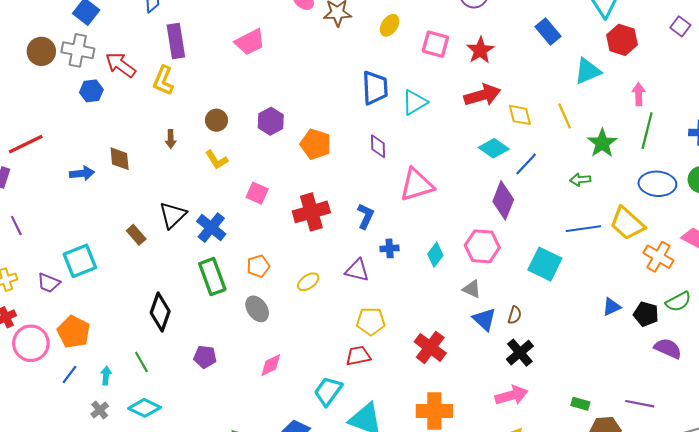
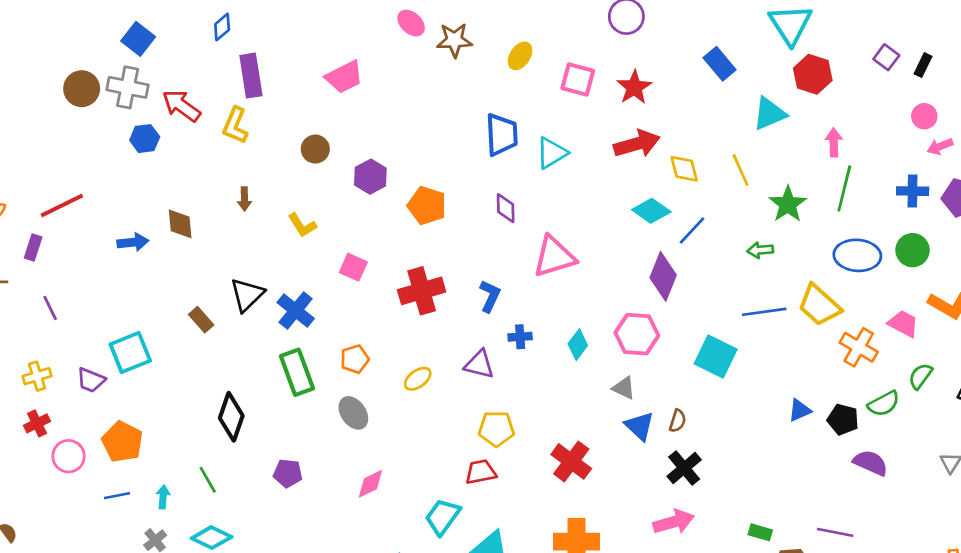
brown circle: (216, 120) -> (315, 149), moved
pink circle: (31, 343) -> (69, 456), size x0.7
blue line: (69, 375) -> (117, 496), turned 42

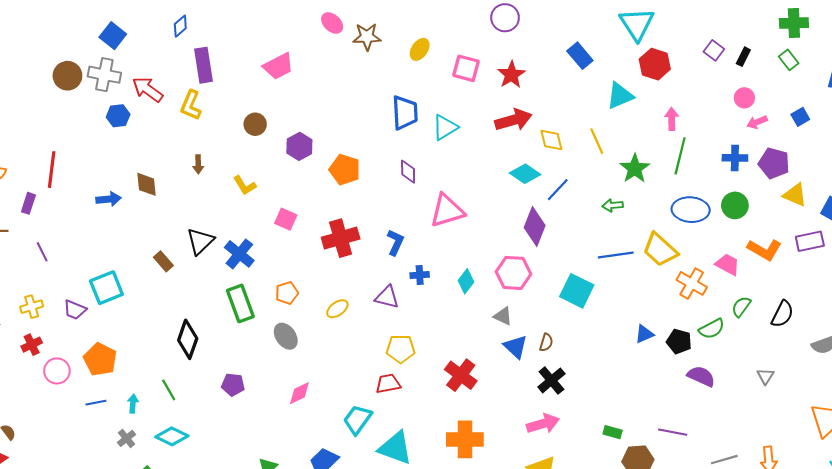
red line: (62, 206) -> (52, 170), turned -57

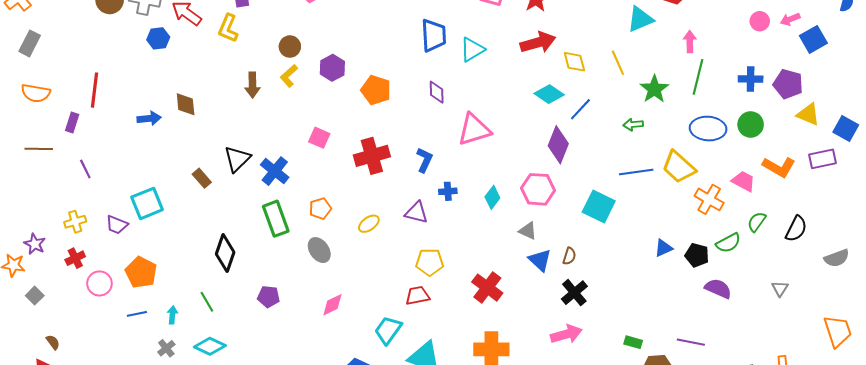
blue square: (800, 117) -> (813, 39), size x1.5
pink arrow: (757, 122) -> (790, 19), moved
brown arrow: (198, 164) -> (252, 85), moved, size x1.4
yellow L-shape: (245, 185) -> (289, 76), moved, turned 80

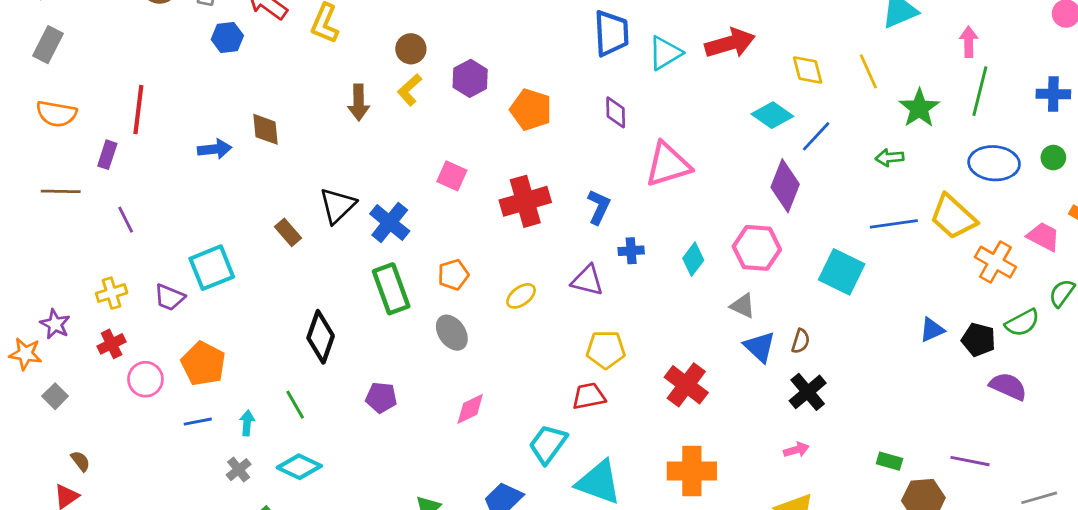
red arrow: (538, 42) -> (730, 43), moved
green circle: (751, 124) -> (1053, 158), size x0.7
pink arrow: (566, 334) -> (796, 450), size x0.6

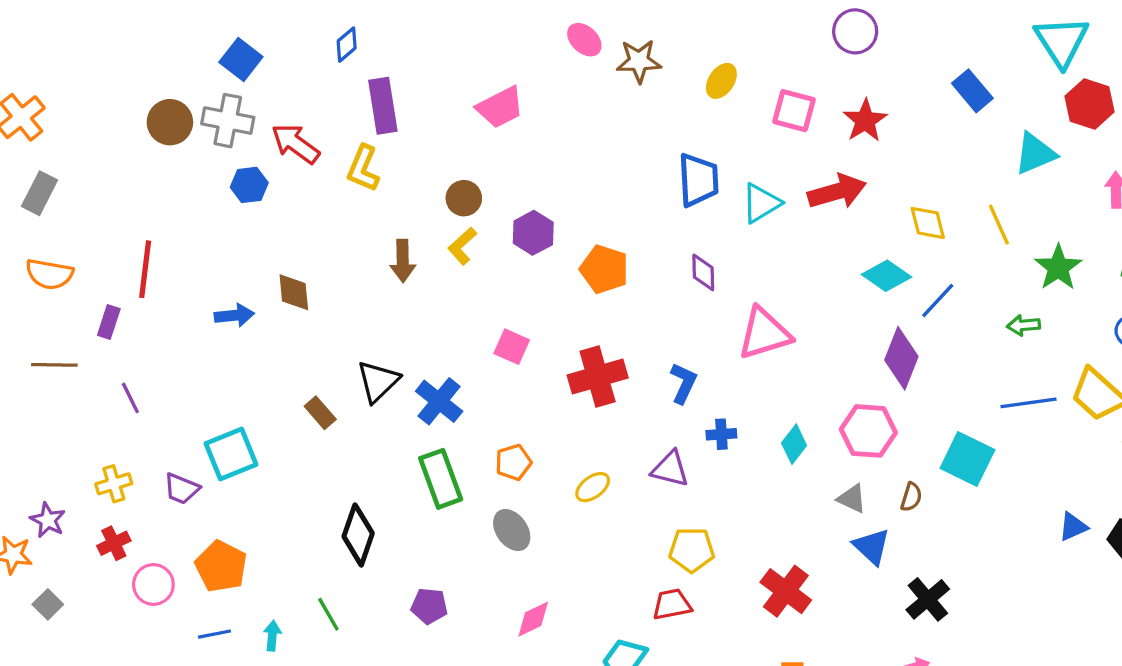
brown semicircle: (801, 341) -> (911, 497), moved

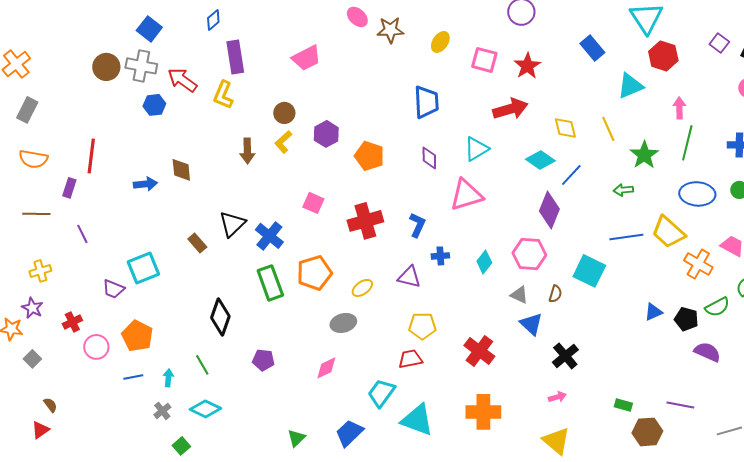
cyan triangle: (761, 203) -> (476, 149), moved
orange pentagon: (513, 462) -> (314, 273), size x1.6
yellow cross: (114, 484) -> (40, 271), moved
gray ellipse: (512, 530) -> (343, 323), moved, turned -70

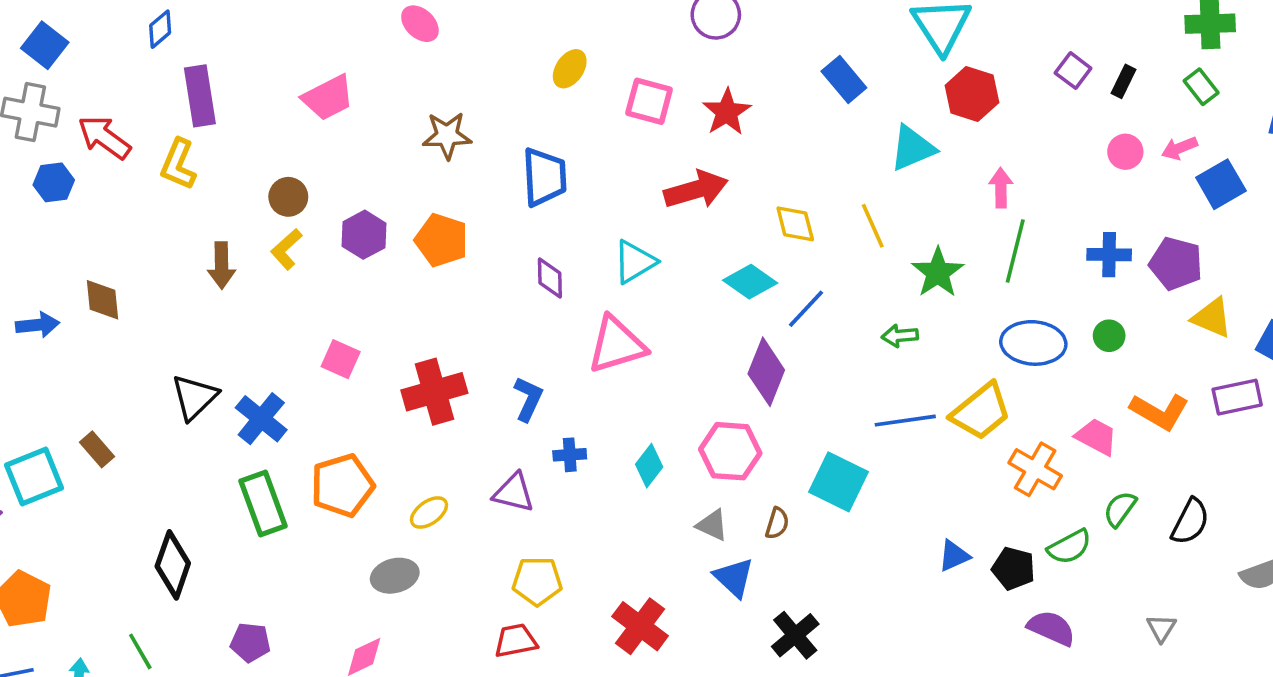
brown star: (390, 30) -> (447, 135), moved
orange pentagon: (369, 156) -> (442, 240), moved
yellow trapezoid: (668, 232) -> (981, 412), turned -81
brown rectangle: (197, 243) -> (97, 449), moved

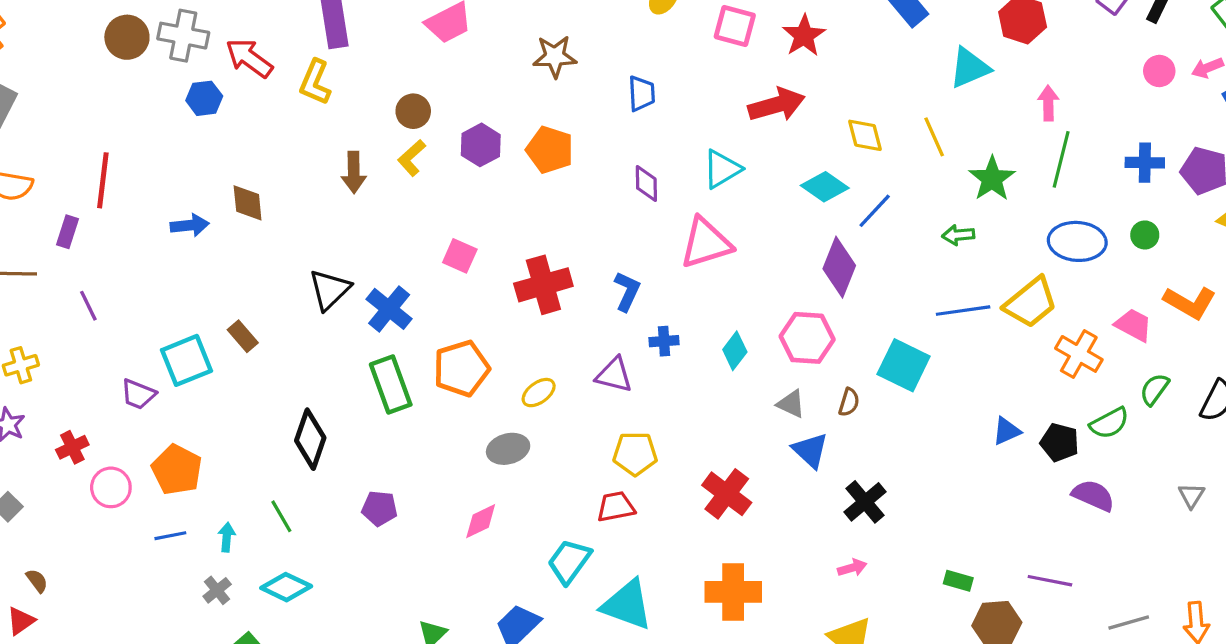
blue trapezoid: (544, 177) -> (642, 93), size x0.7

